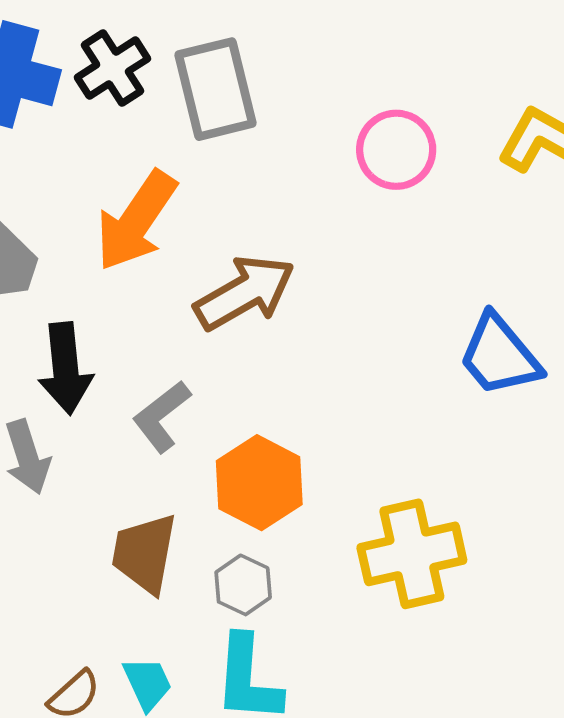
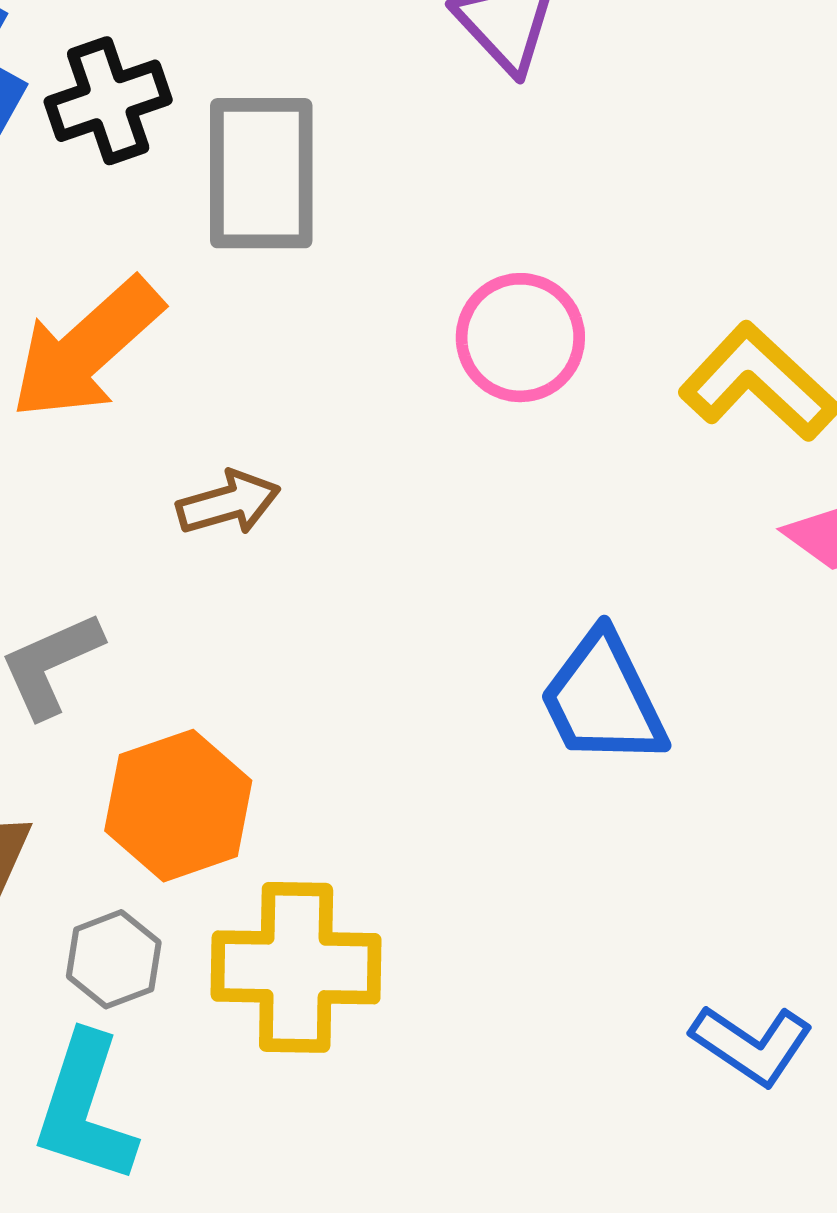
brown arrow: (245, 293) -> (228, 503), size x0.6
yellow cross: (412, 554) -> (296, 967), moved

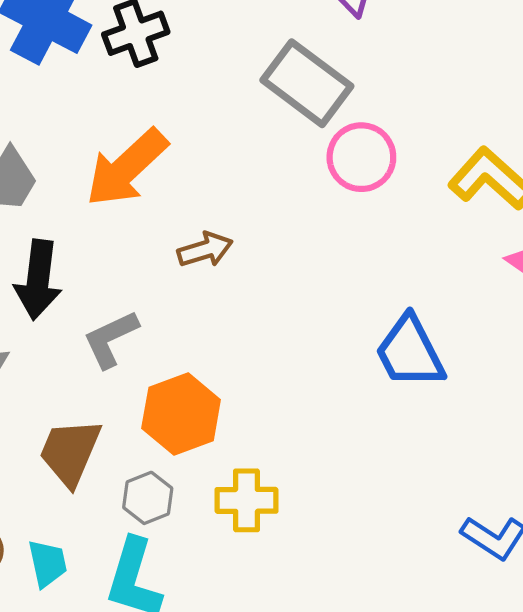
gray rectangle: (261, 173) -> (307, 83), moved, turned -52
yellow cross: (296, 967) -> (247, 500), size x0.7

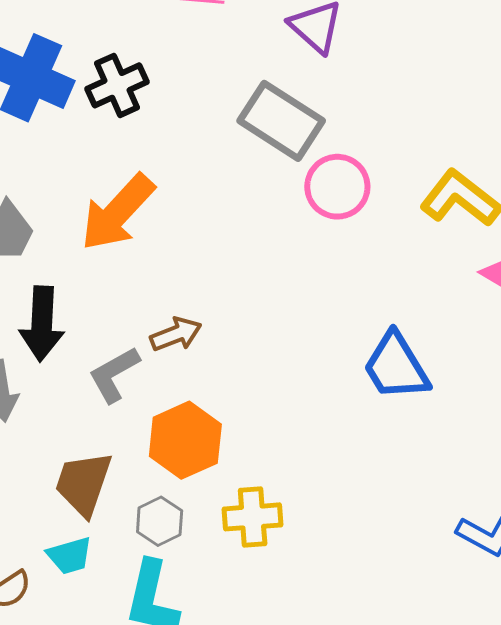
brown arrow: (205, 250) -> (176, 334), moved
cyan trapezoid: (48, 563) -> (70, 556), moved, turned 90

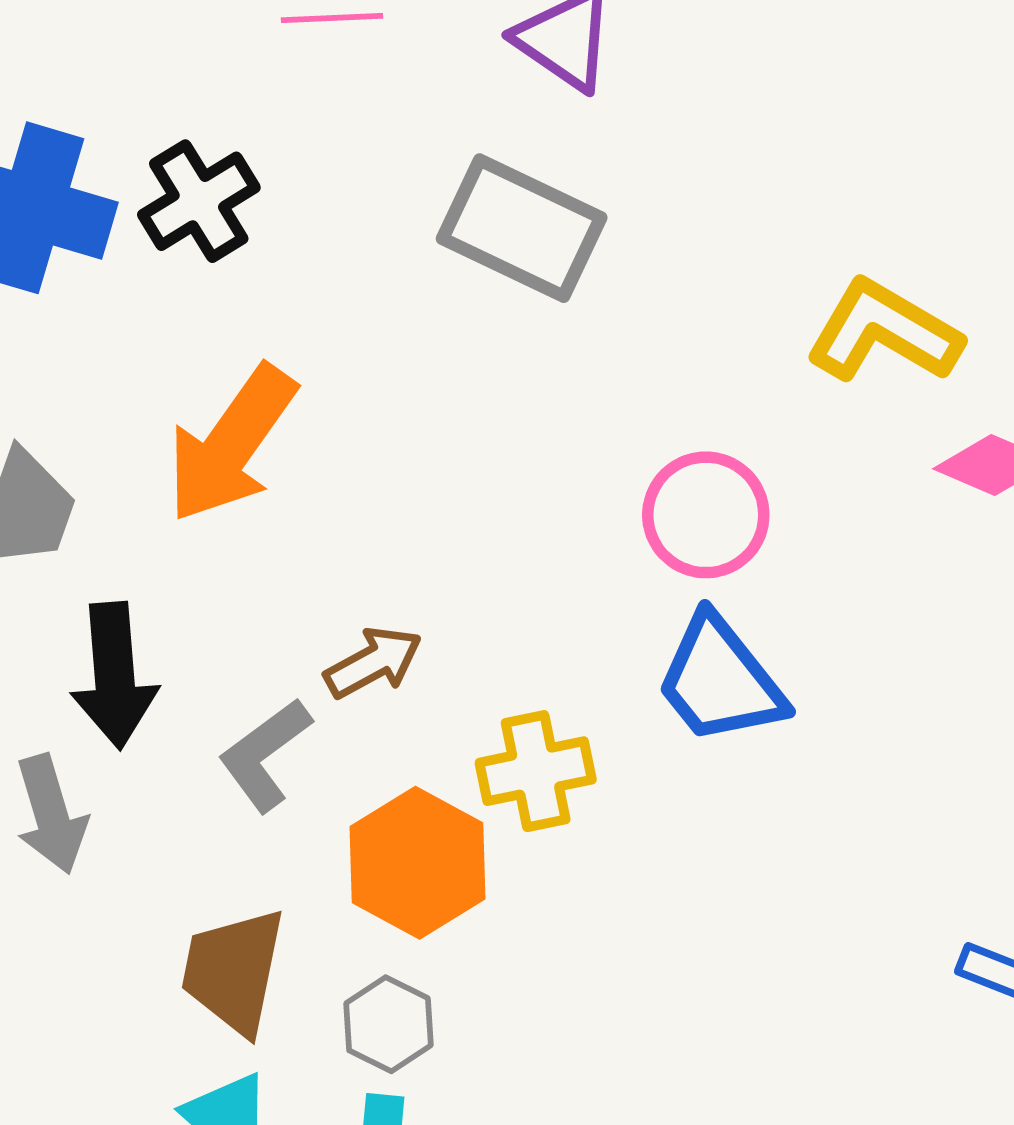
pink circle: (337, 187) -> (706, 515), moved
blue trapezoid: (396, 366) -> (720, 680), moved
yellow cross: (253, 517) -> (536, 771), moved

